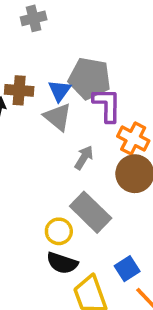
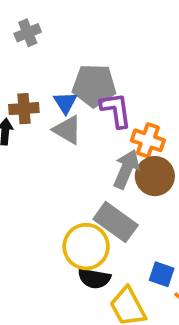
gray arrow: (84, 158) -> (126, 169), moved, size x1.5
yellow circle: (59, 231) -> (86, 247), size x1.6
blue square: (127, 269) -> (162, 274), turned -30

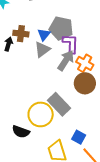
gray triangle: (67, 130) -> (42, 50), turned 42
gray arrow: (126, 169) -> (66, 61), moved
black semicircle: (94, 278) -> (21, 132), moved

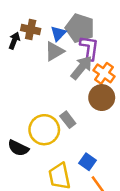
gray rectangle: (59, 104) -> (68, 120), size x0.6

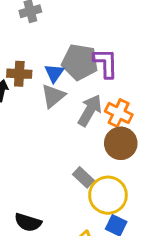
purple L-shape: (89, 48) -> (106, 63), moved
yellow circle: (44, 130) -> (108, 195), moved

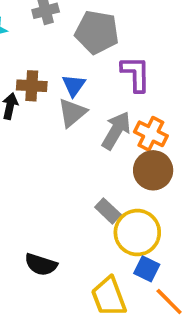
gray pentagon: (80, 62) -> (97, 32), moved

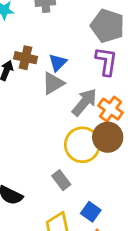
gray pentagon: (97, 32) -> (107, 26), moved
gray rectangle: (108, 211) -> (61, 180), moved
yellow circle: (137, 233) -> (82, 145), moved

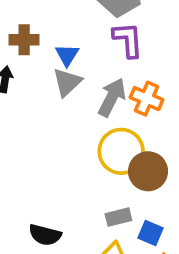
brown cross: (26, 58) -> (24, 40), moved
brown circle: (108, 137) -> (148, 171), moved
gray rectangle: (61, 180) -> (118, 217), moved, turned -54

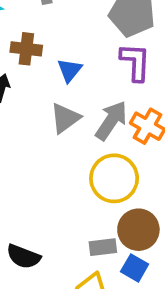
gray triangle: (67, 82) -> (65, 118), moved
brown circle: (148, 171) -> (138, 230), moved

